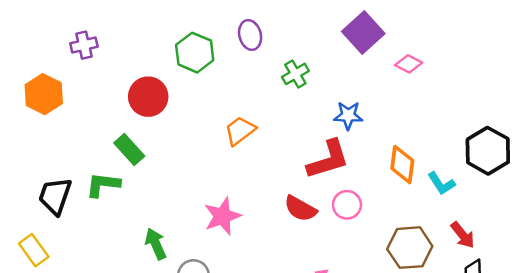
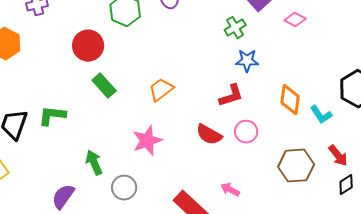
green cross: (295, 74) -> (235, 28), moved
orange trapezoid: (240, 131) -> (161, 90), moved
green rectangle: (129, 149) -> (104, 86), moved
red L-shape: (328, 160) -> (231, 96), size x0.7

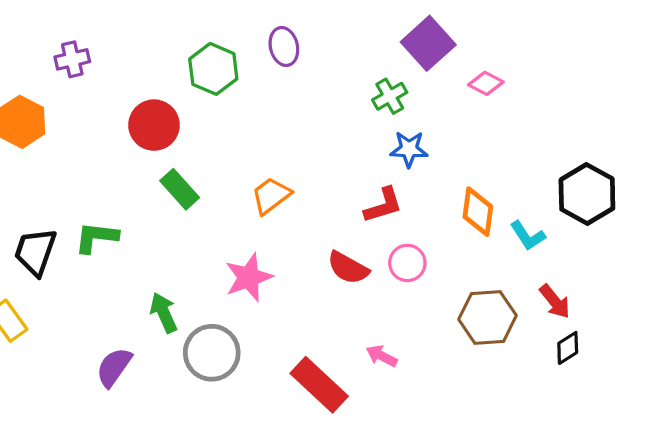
gray circle: (124, 188) -> (212, 353), size x1.4

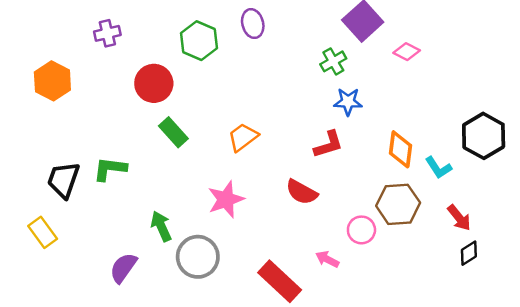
purple cross: (72, 59) -> (107, 33), moved
pink circle: (407, 263) -> (361, 230), moved
brown hexagon: (488, 317) -> (398, 204), moved

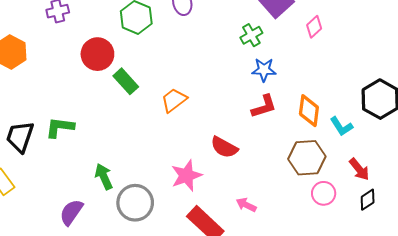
pink diamond: (407, 52) -> (314, 27), turned -70
green rectangle: (173, 132) -> (126, 81), moved
red L-shape: (328, 144) -> (264, 106), moved
pink star: (226, 199) -> (186, 176), moved
pink circle: (361, 230) -> (324, 193), moved

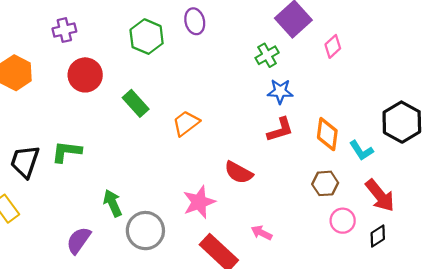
red circle: (97, 54) -> (85, 75), moved
brown hexagon: (307, 158) -> (325, 183), size x0.7
red arrow: (359, 169) -> (380, 195), size x1.4
black diamond: (368, 200) -> (378, 236), moved

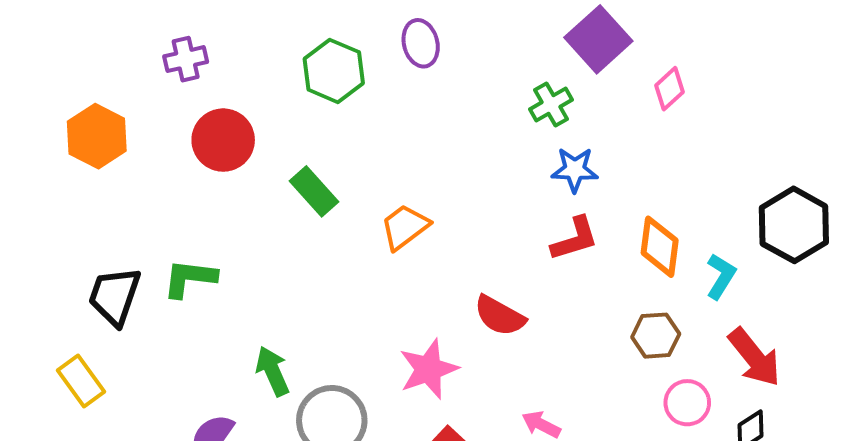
cyan L-shape: (361, 151) -> (721, 276), turned -115

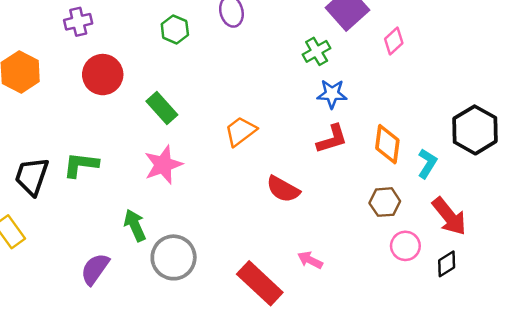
green hexagon: (334, 71) -> (175, 29), size x0.7
orange trapezoid: (405, 227) -> (241, 131), moved
pink star: (429, 369) -> (163, 165), moved

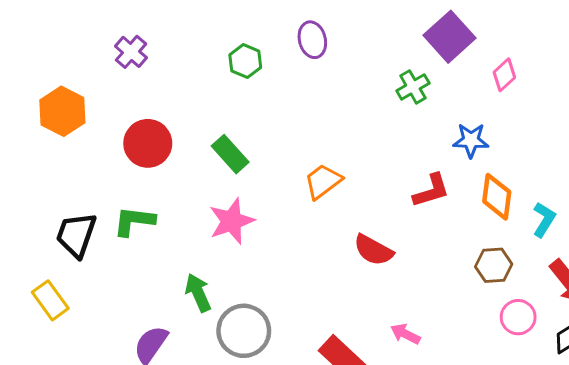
purple cross: (78, 22) -> (131, 52), turned -36
red circle: (103, 75) -> (148, 143), moved
blue star: (332, 94) -> (471, 140), moved

